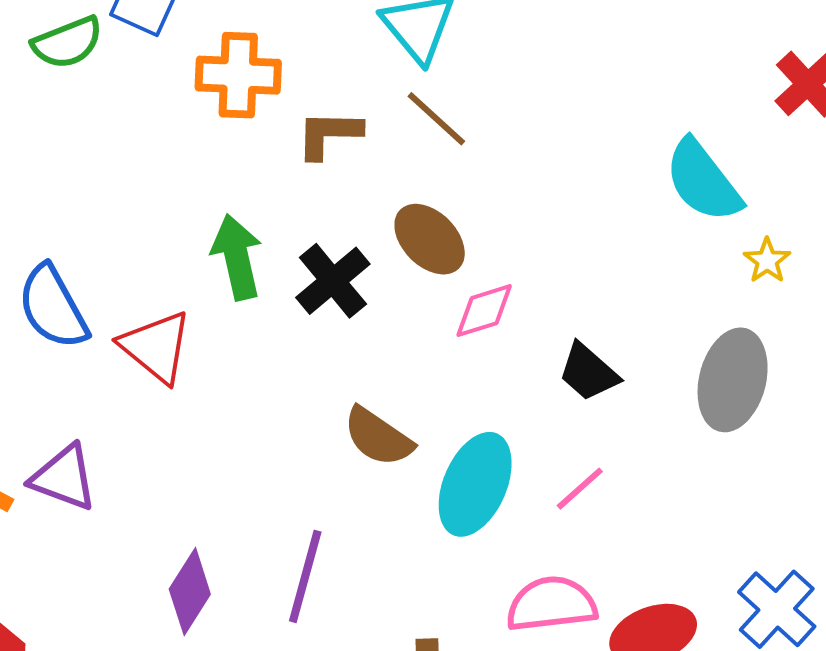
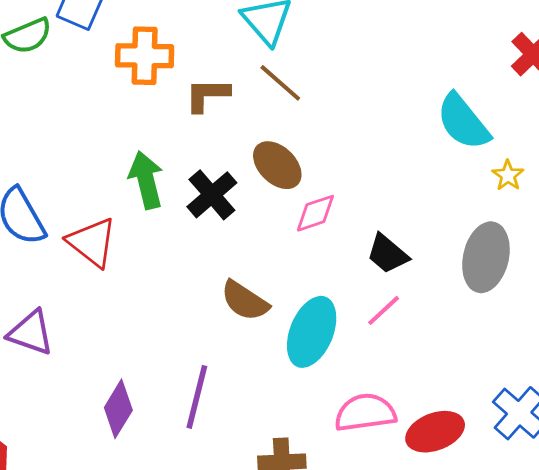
pink line: (580, 489) -> (384, 310), moved

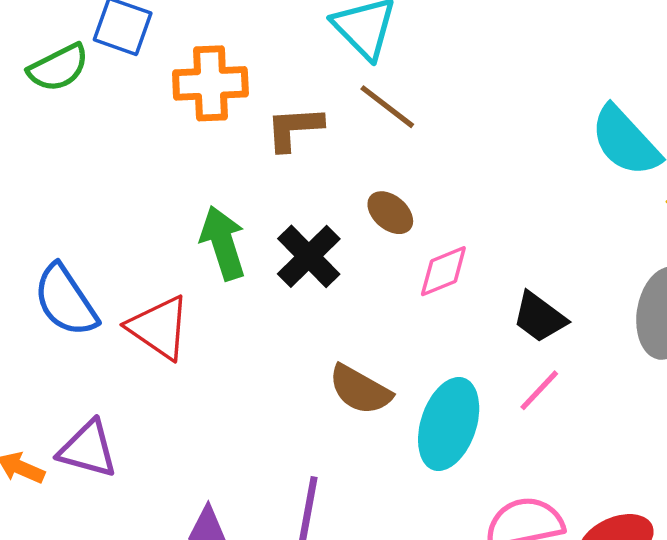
brown ellipse: (277, 165) -> (390, 213), size x0.7

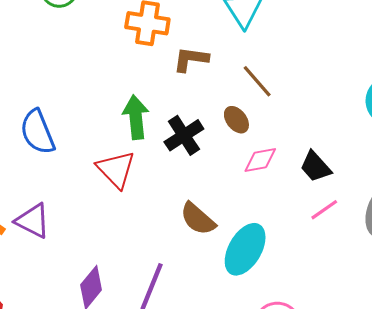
brown line: (387, 107) -> (257, 81), moved
black trapezoid: (539, 317) -> (316, 167), moved
red triangle: (159, 328) -> (116, 169), moved
pink line: (539, 390) -> (324, 210), moved

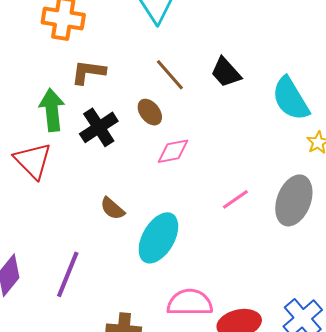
brown L-shape: (191, 59) -> (88, 72), moved
black trapezoid: (316, 167) -> (226, 72), moved
brown semicircle: (198, 219) -> (112, 208), size x0.7

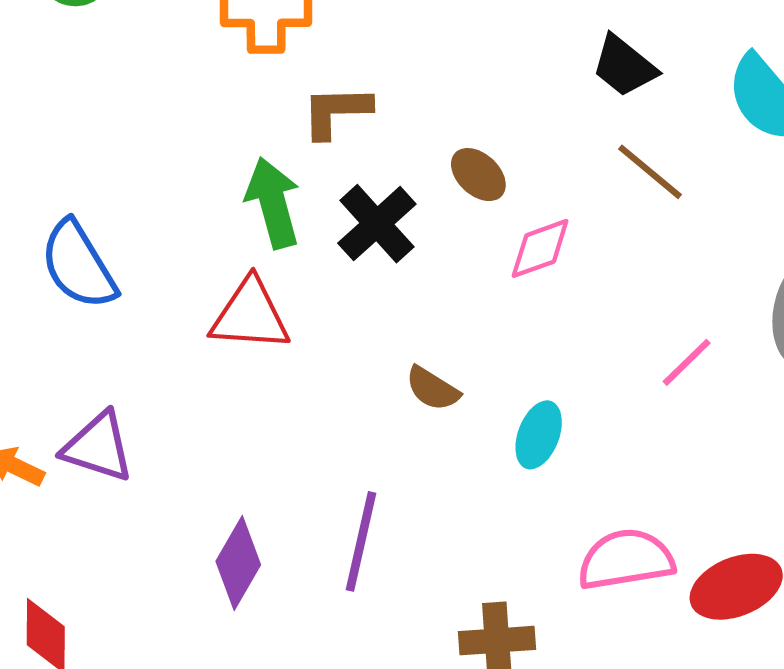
brown line: (170, 75) -> (650, 172), moved
red triangle: (33, 161) -> (250, 315), turned -33
pink line: (235, 199) -> (687, 362), moved
cyan ellipse: (158, 238) -> (539, 435), size x0.6

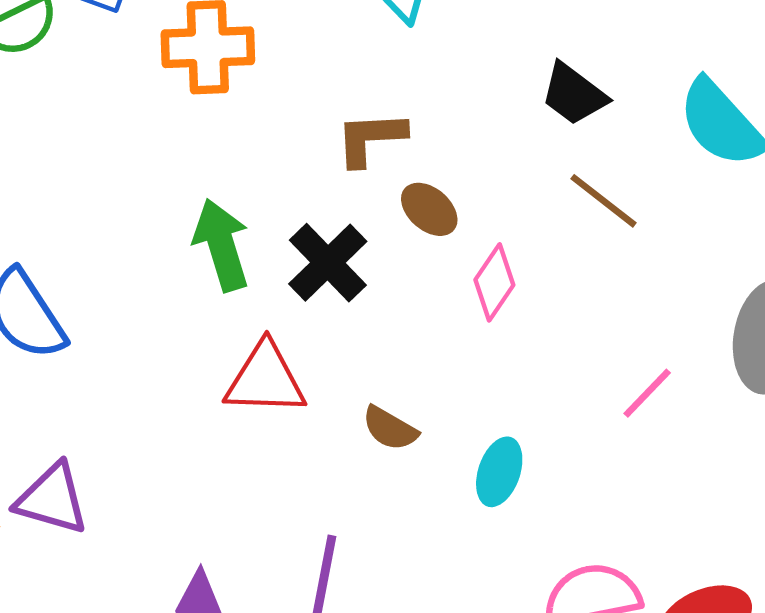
brown L-shape: (336, 111) -> (371, 138), moved
pink diamond: (540, 248) -> (494, 282), turned -34
red triangle: (250, 315) -> (265, 379), moved

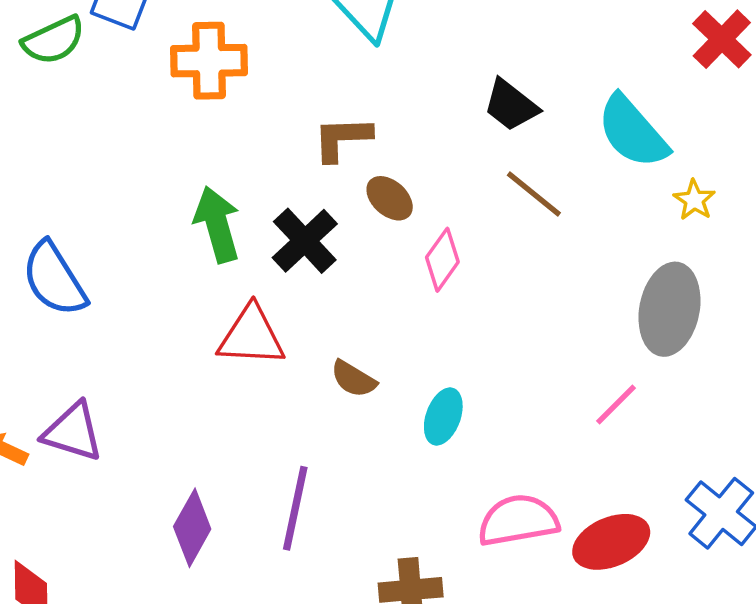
pink line: (647, 393) -> (616, 405), moved

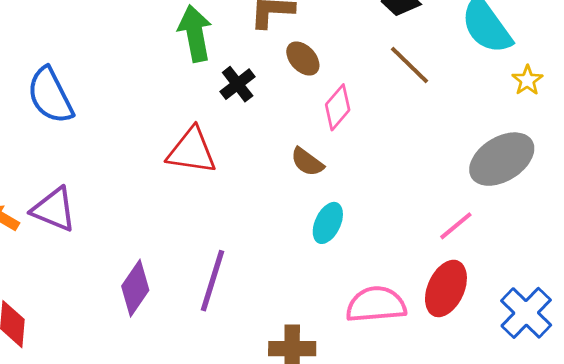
green arrow: (217, 224) -> (195, 33), moved
black cross: (305, 241) -> (238, 84), size x0.7
gray ellipse: (669, 309) -> (502, 159), turned 42
brown semicircle: (354, 379) -> (307, 162), moved
red ellipse: (611, 542) -> (446, 288), moved, turned -48

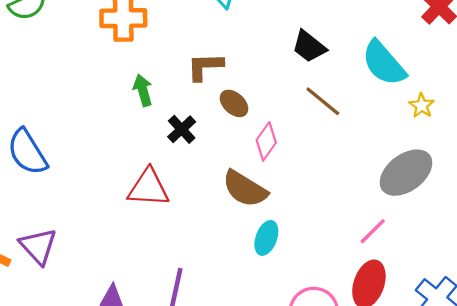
green arrow: (195, 33) -> (143, 90), size x0.7
brown semicircle: (307, 162) -> (245, 189), size x1.6
purple triangle: (54, 209) -> (38, 246), turned 30

